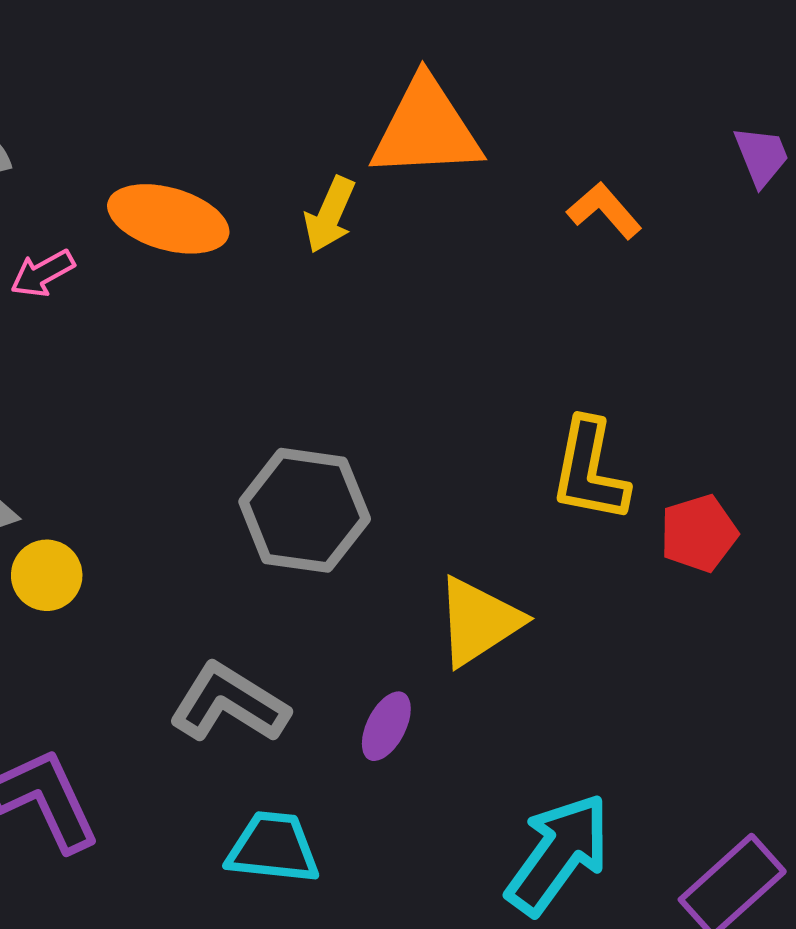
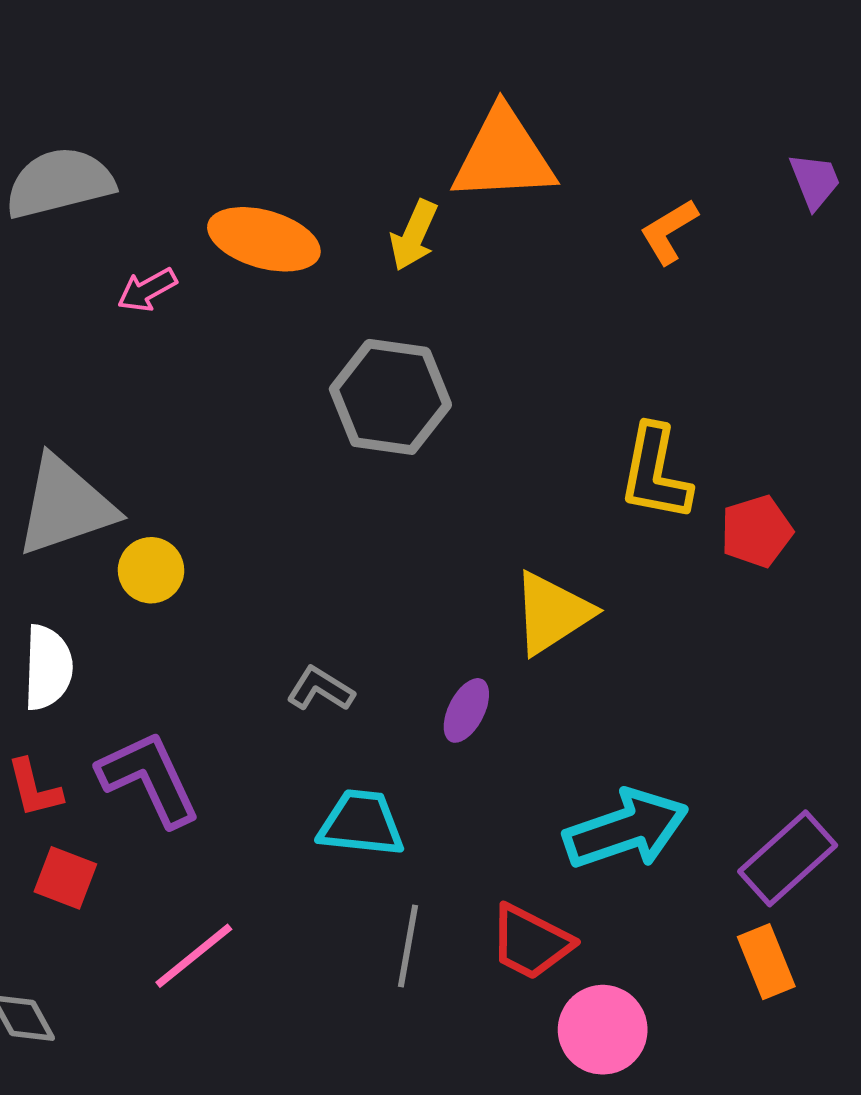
orange L-shape: (604, 211) -> (669, 231), turned -80
gray hexagon: (305, 510) -> (390, 397), moved
gray L-shape: (229, 703) -> (320, 689), size x0.6
cyan arrow: (558, 854) -> (626, 829), turned 35

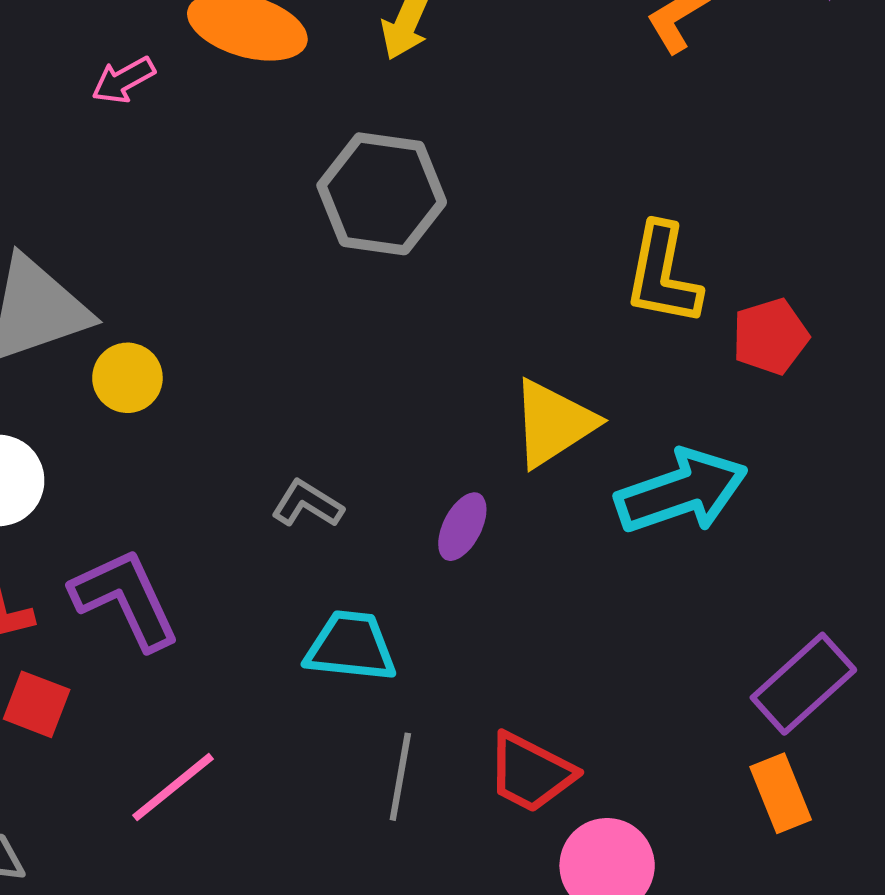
cyan arrow: (626, 829) -> (681, 491), moved

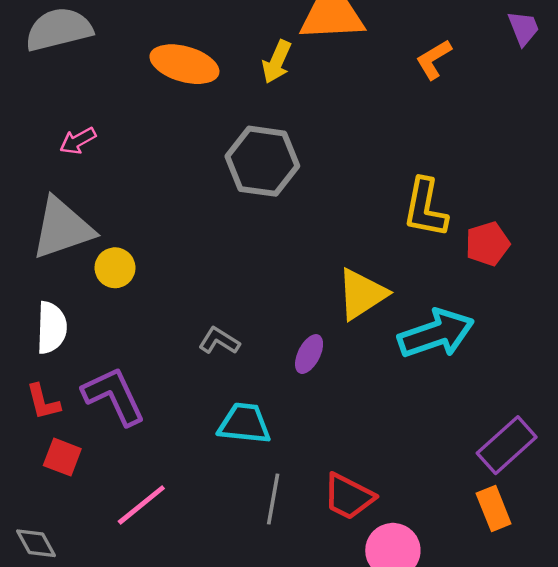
pink arrow: (123, 80) -> (78, 141), moved

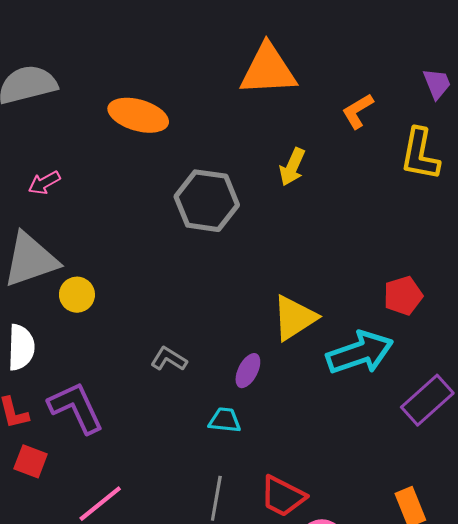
yellow arrow: (277, 62) -> (292, 167), moved
yellow L-shape: (425, 208) -> (420, 154), moved
red pentagon: (488, 244) -> (403, 296), moved
cyan trapezoid: (244, 423) -> (225, 420), moved, size x0.7
purple rectangle: (507, 445) -> (427, 400), moved

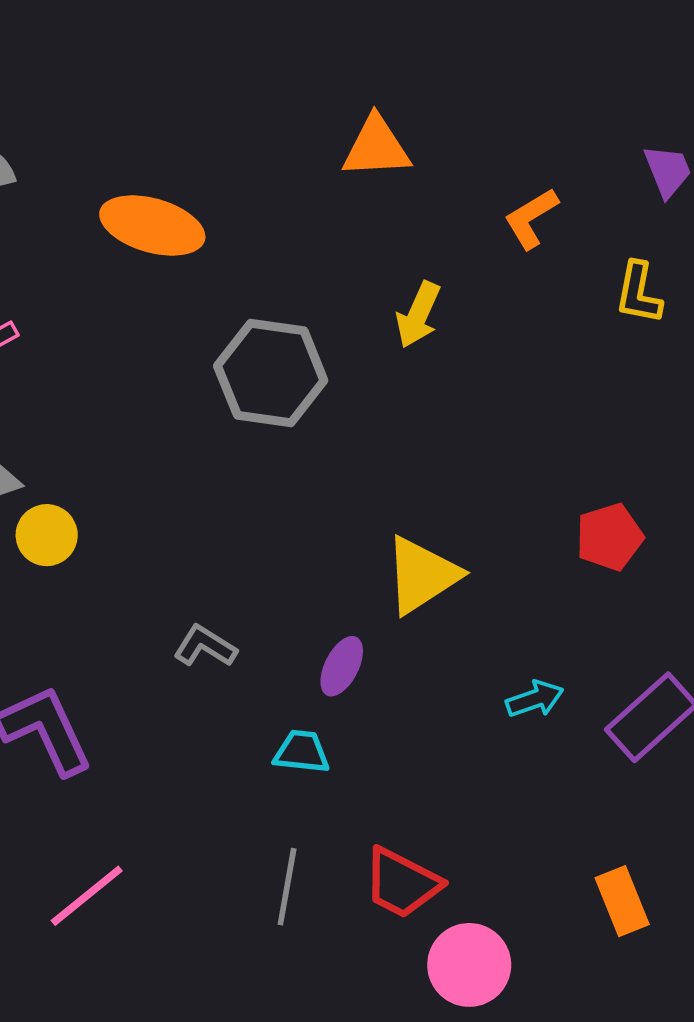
orange triangle: (268, 70) -> (376, 147), size x0.7
yellow L-shape: (420, 154) -> (639, 293), size x0.7
cyan arrow: (360, 353) -> (535, 699), moved, size x0.5

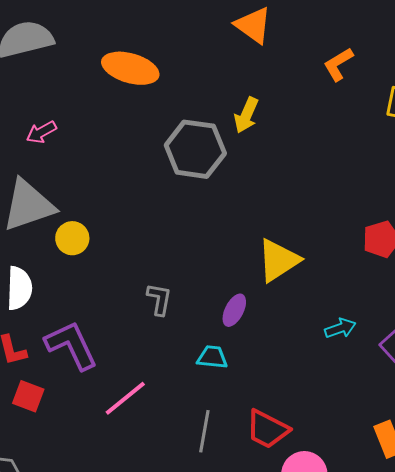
orange triangle: (376, 147) -> (253, 25), turned 39
yellow arrow: (418, 315) -> (246, 115), moved
gray L-shape: (205, 646) -> (159, 299), turned 68
pink line: (87, 896) -> (125, 398), moved

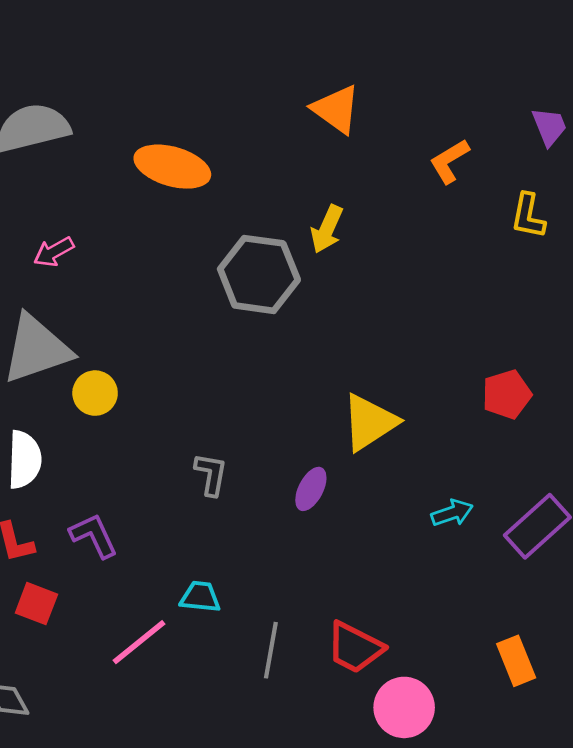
purple L-shape: (71, 345) -> (94, 536), size x0.7
cyan trapezoid: (212, 357) -> (200, 597), moved
pink line: (125, 398) -> (139, 642), moved

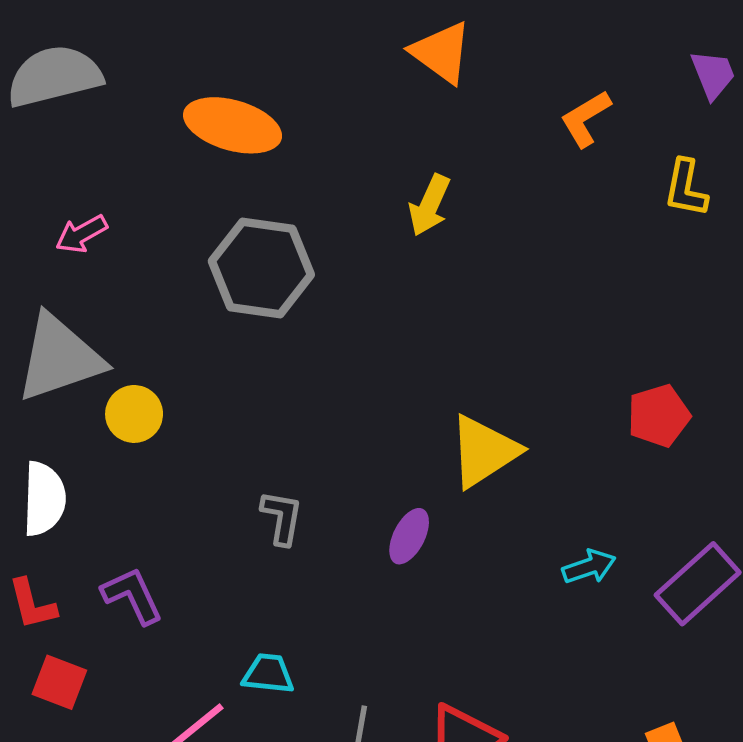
gray hexagon: (259, 274) -> (261, 268), moved

